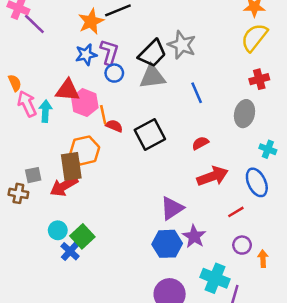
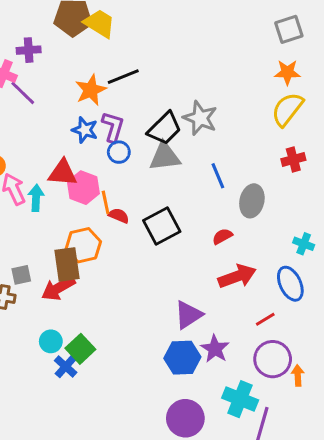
blue star: (86, 55) -> (85, 130), turned 30
gray ellipse: (244, 114) -> (252, 201), moved
purple circle: (242, 245) -> (273, 359), size x1.6

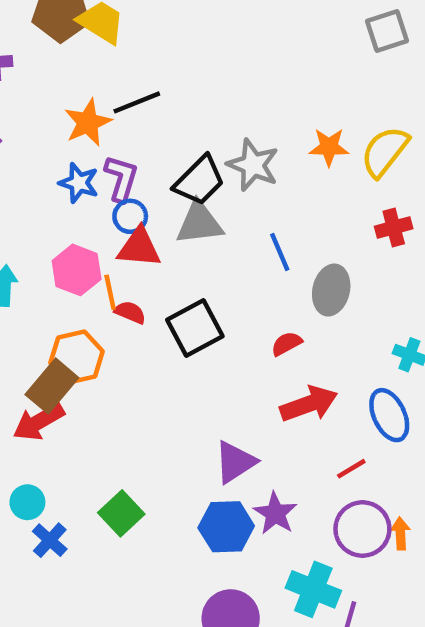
orange star: (287, 72) -> (329, 147), moved
red triangle: (63, 173) -> (139, 248), moved
brown rectangle: (67, 264) -> (52, 386), turned 48
green square: (80, 349) -> (121, 513), moved
orange arrow: (298, 375) -> (400, 533), moved

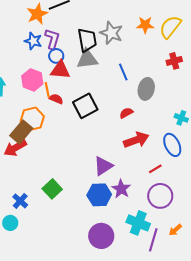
black trapezoid: (199, 181) -> (87, 40), turned -55
cyan circle: (27, 502) -> (10, 223), moved
orange arrow: (400, 533) -> (175, 230), moved, turned -128

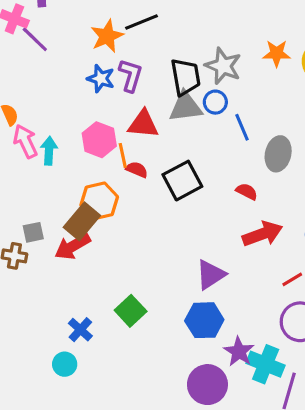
blue circle: (56, 56) -> (215, 102), moved
red semicircle: (126, 113) -> (247, 192), turned 56
purple star: (121, 189) -> (239, 352), moved

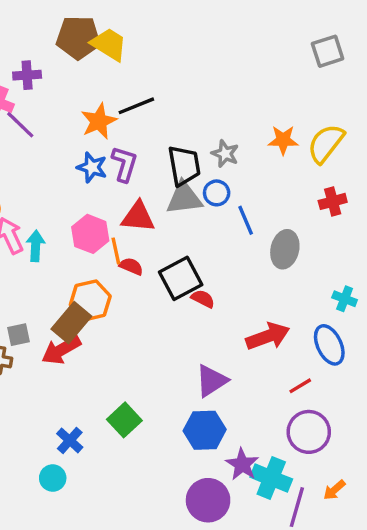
gray star: (223, 66) -> (225, 154), size x0.7
red semicircle: (247, 192) -> (203, 299), moved

